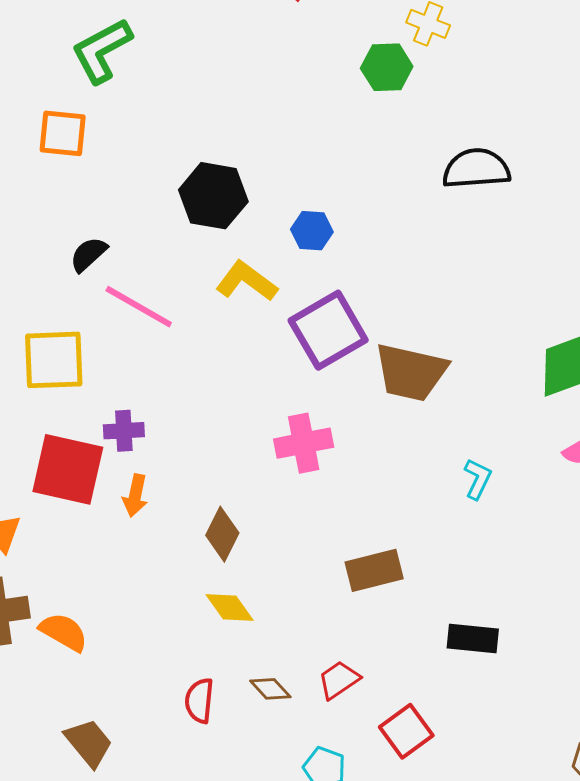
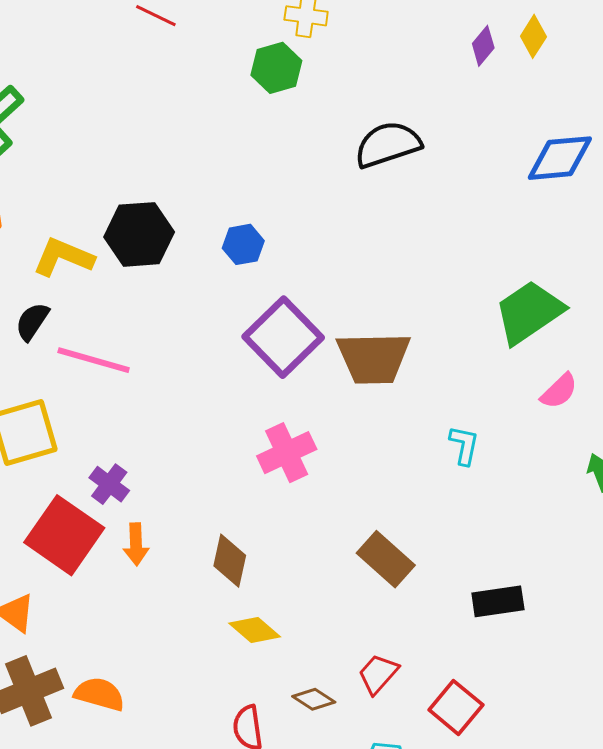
yellow L-shape: (246, 281) -> (63, 257), moved
purple cross: (124, 431) -> (109, 484), turned -36
red square: (68, 469) -> (64, 535), turned 36
brown rectangle: (374, 570) -> (386, 559), turned 70

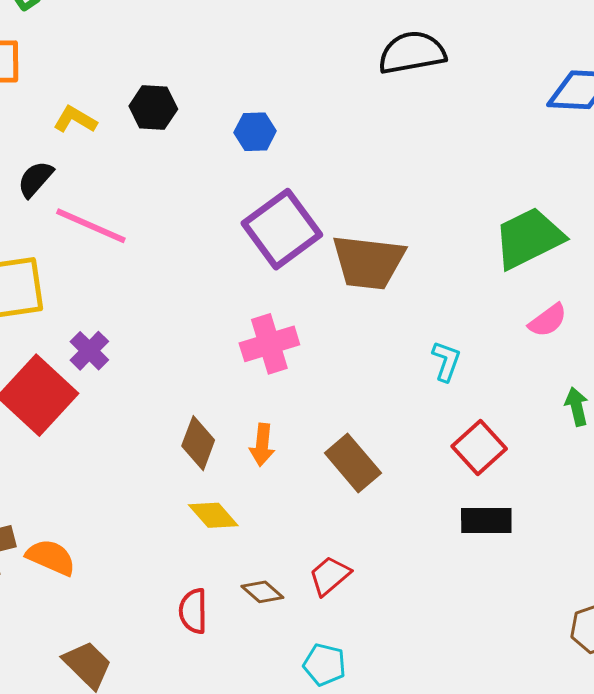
black hexagon: (139, 234) -> (153, 107), size x0.7
yellow L-shape: (63, 257) -> (75, 120), size x0.7
orange arrow: (136, 544) -> (262, 445), moved
black rectangle: (498, 601) -> (486, 521), moved
red square: (456, 707) -> (479, 447), moved

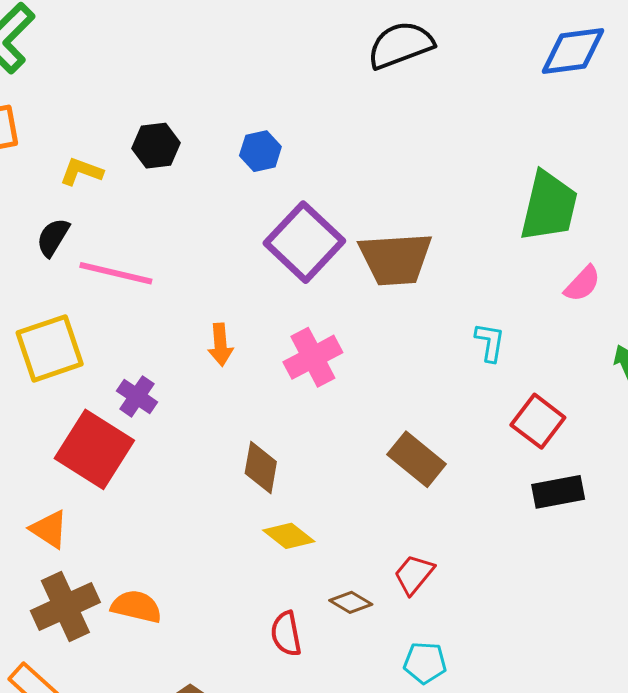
green trapezoid: (529, 238) -> (549, 206), turned 140
orange arrow: (262, 445) -> (220, 345), moved

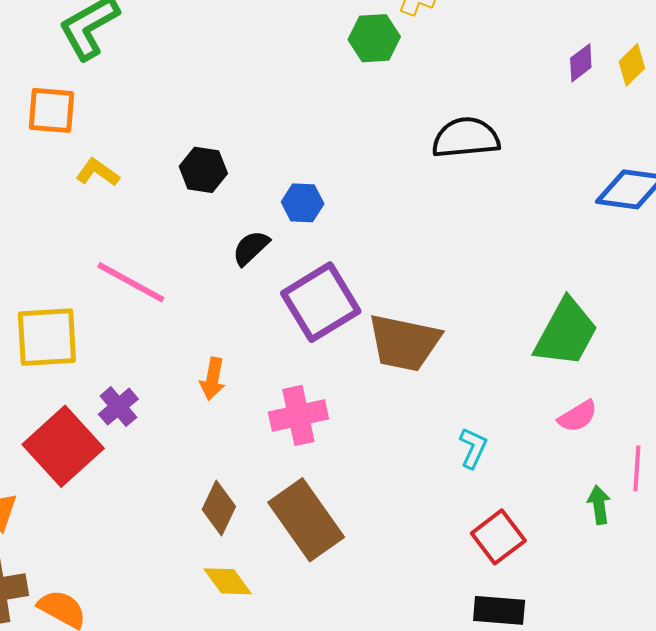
yellow L-shape: (81, 172) -> (98, 172), moved
black semicircle: (53, 237) -> (251, 248), moved
brown rectangle: (417, 459) -> (306, 520), moved, size x1.4

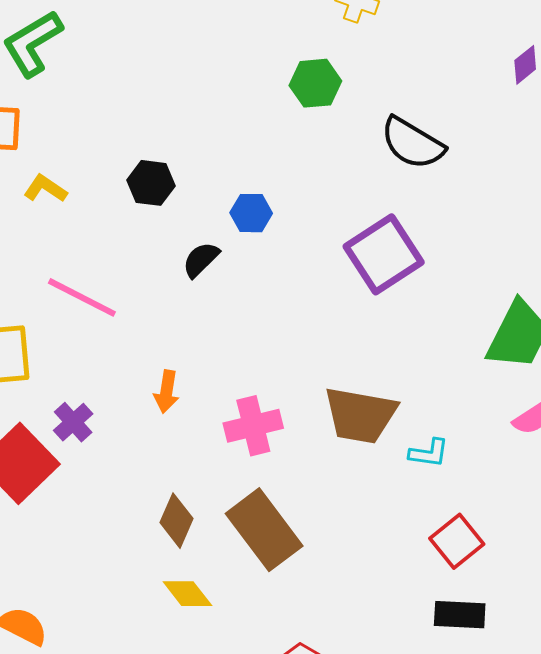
green hexagon: (374, 38) -> (315, 83), moved
black semicircle: (466, 138) -> (412, 143), turned -142
purple square: (321, 302) -> (384, 254), moved
brown trapezoid: (404, 343) -> (360, 415), moved
cyan L-shape: (473, 448) -> (429, 453), turned 75

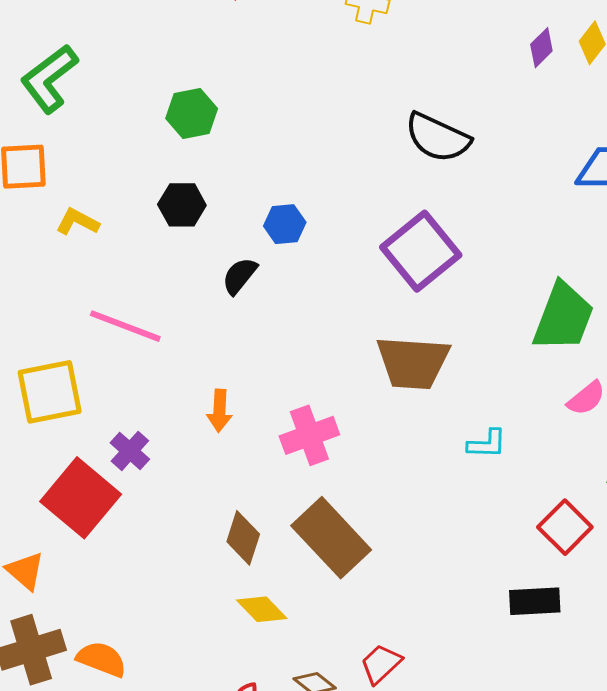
green hexagon: (315, 83) -> (192, 113), moved
brown trapezoid: (360, 415) -> (413, 363), moved
red square: (457, 541) -> (565, 527), moved

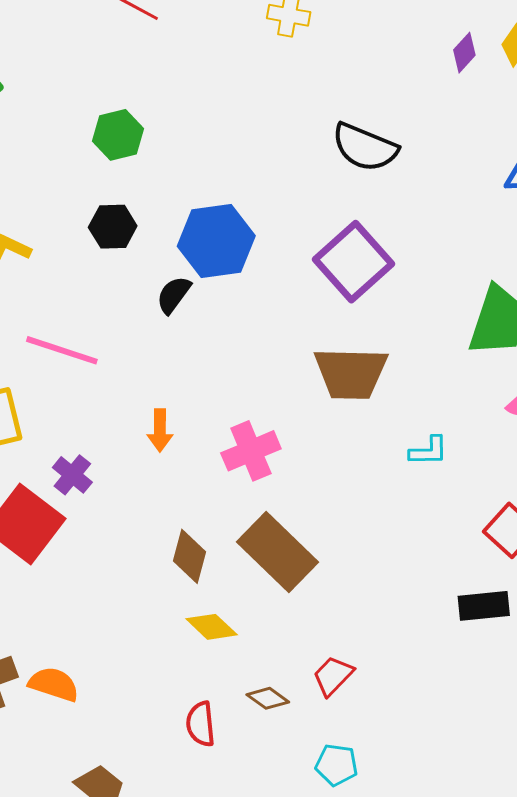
blue hexagon: (285, 224) -> (216, 241), size x1.8

